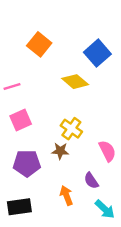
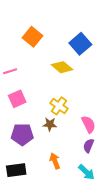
purple semicircle: (91, 181) -> (88, 146), moved, turned 56

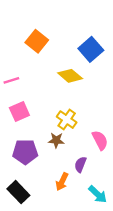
purple semicircle: (88, 146) -> (80, 164), moved
orange arrow: (55, 161) -> (62, 182), turned -133
black rectangle: (16, 170) -> (18, 192), turned 54

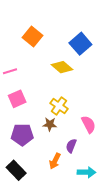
cyan arrow: (98, 194) -> (87, 172), turned -42

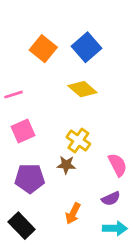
blue square: (80, 44) -> (86, 47), moved
purple semicircle: (71, 146) -> (111, 199), moved, turned -136

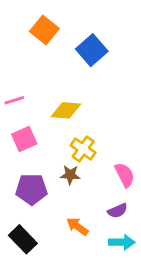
orange square: (43, 49) -> (44, 30), moved
yellow diamond: (82, 89) -> (66, 110), moved, turned -36
orange arrow: (73, 214) -> (77, 226), turned 100

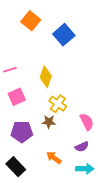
yellow diamond: (66, 110) -> (46, 77), turned -75

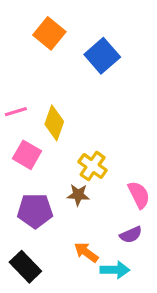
yellow diamond: (46, 77) -> (54, 123), moved
pink square: (17, 97) -> (27, 155), turned -36
cyan arrow: (85, 169) -> (115, 270), moved

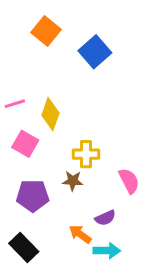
yellow cross: (93, 166) -> (86, 154), turned -35
purple semicircle: (131, 235) -> (105, 218), moved

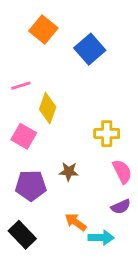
pink line: (15, 104) -> (21, 86), moved
yellow cross: (86, 154) -> (107, 134), moved
purple semicircle: (105, 218) -> (121, 207), moved

